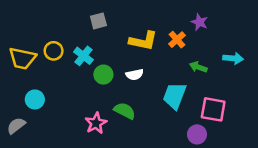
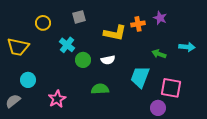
orange cross: (177, 40) -> (138, 24), moved, turned 32
yellow circle: (54, 51) -> (43, 23), moved
green semicircle: (125, 111) -> (100, 89), turned -30
pink star: (96, 123) -> (57, 99), moved

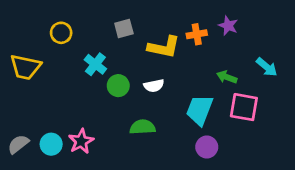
gray square: (79, 17) -> (124, 29), moved
cyan arrow: (187, 47) -> (267, 67), turned 35
cyan circle: (28, 80) -> (51, 144), moved
pink square: (171, 88) -> (244, 107), moved
purple circle: (158, 108) -> (207, 147), moved

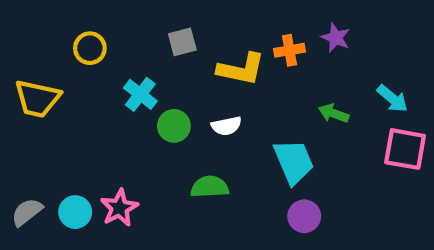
pink square: (244, 107) -> (405, 149), moved
cyan trapezoid: (200, 110) -> (294, 162), turned 136

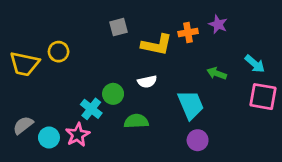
yellow circle: (90, 48) -> (59, 52), moved
cyan cross: (140, 94) -> (91, 109), moved
green circle: (174, 126) -> (113, 94), moved
gray semicircle: (27, 212) -> (23, 125), moved

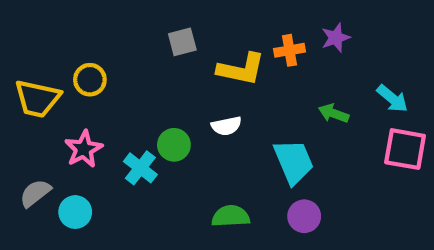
purple star: (218, 24) -> (336, 38), turned 30
green semicircle: (136, 121) -> (231, 216), moved
pink star: (78, 135) -> (84, 149), moved

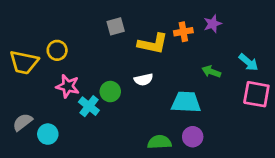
pink star: (84, 149) -> (68, 86), moved, turned -30
cyan trapezoid: (294, 162) -> (186, 102), turned -64
green semicircle: (231, 216) -> (159, 142), moved

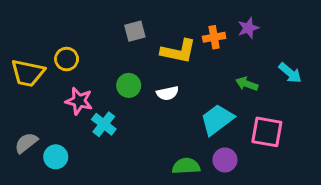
green circle: (110, 92) -> (129, 85), moved
pink square: (256, 94) -> (267, 132), moved
cyan trapezoid: (186, 102) -> (217, 120), turned -40

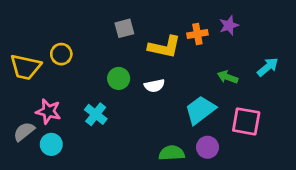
cyan arrow: (290, 73) -> (268, 67), turned -80
pink star: (79, 101) -> (48, 111), moved

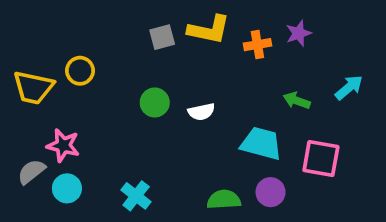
yellow L-shape: (164, 47) -> (209, 30), moved
cyan trapezoid: (200, 110) -> (261, 144), turned 52
cyan cross: (96, 114) -> (136, 196), moved

